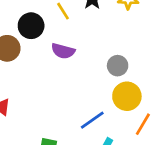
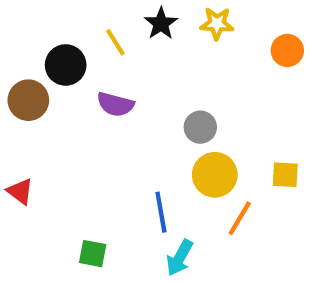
blue line: (92, 120) -> (161, 212), turned -65

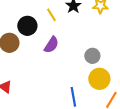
purple semicircle: (115, 104) -> (51, 45), turned -72

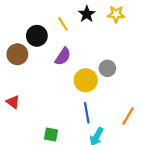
yellow circle: (99, 79) -> (86, 80), moved

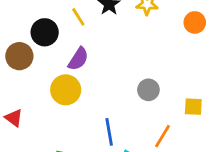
gray circle: (107, 68) -> (148, 90), moved
yellow circle: (86, 80) -> (66, 90), moved

